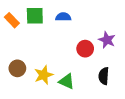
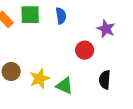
blue semicircle: (63, 17) -> (61, 16), turned 80
purple star: (107, 40) -> (106, 29), moved

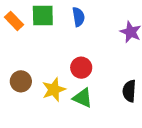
red circle: (85, 50) -> (81, 68), moved

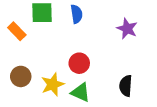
orange rectangle: (14, 21) -> (17, 31), moved

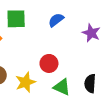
blue semicircle: (77, 14) -> (56, 20), moved, turned -119
green triangle: (81, 92) -> (62, 87), moved

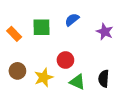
green square: (16, 19) -> (41, 27), moved

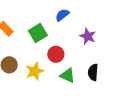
green square: (41, 27) -> (38, 33), moved, turned -30
purple star: (105, 32) -> (88, 36), moved

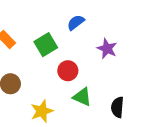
yellow star: (35, 71) -> (42, 111), moved
black semicircle: (93, 72) -> (117, 107), moved

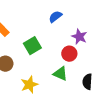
green square: (46, 45) -> (32, 46), moved
red circle: (68, 71) -> (69, 54), moved

